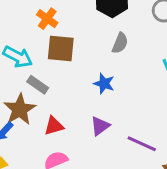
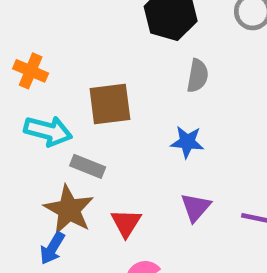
orange cross: (47, 19) -> (31, 71), moved
red triangle: (54, 126) -> (126, 223), turned -30

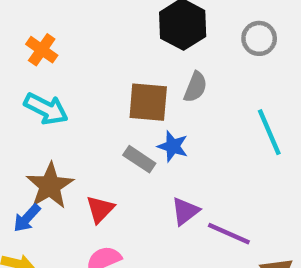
brown square: (110, 104) -> (148, 102), moved
gray rectangle: (88, 166) -> (139, 159), moved
purple triangle: (196, 207) -> (185, 211), moved

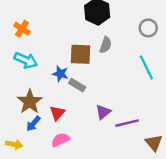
gray circle: (259, 38) -> (148, 28), moved
blue star: (173, 146) -> (60, 74), moved
blue arrow: (27, 218) -> (33, 124), moved
purple line: (229, 234) -> (127, 123), turned -35

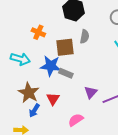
orange cross: (22, 29) -> (38, 32), moved
blue star: (60, 74) -> (51, 66), size x1.5
pink semicircle: (60, 140) -> (76, 120), moved

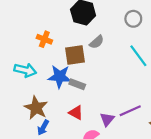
gray semicircle: (85, 37) -> (97, 42), turned 40
purple triangle: (91, 92) -> (107, 119), moved
red triangle: (53, 99) -> (76, 113), moved, turned -32

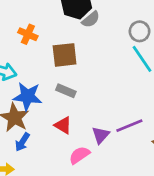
gray circle: (133, 19) -> (140, 31), moved
gray semicircle: (97, 42) -> (91, 19), moved
blue star: (60, 77) -> (27, 96), moved

